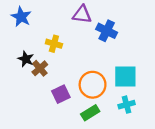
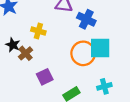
cyan square: (125, 76) -> (100, 48), moved
orange circle: (93, 85) -> (83, 53), moved

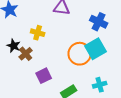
blue cross: (86, 19) -> (99, 22), moved
cyan square: (100, 48) -> (96, 49), turned -30

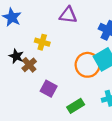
purple square: (44, 76) -> (49, 89), turned -35

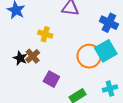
black star: (16, 56) -> (20, 58), moved

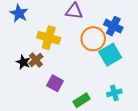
yellow cross: (45, 34) -> (49, 38), size x1.5
orange circle: (89, 56) -> (93, 39), moved

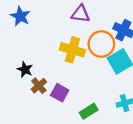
yellow cross: (49, 38) -> (72, 50), moved
brown cross: (36, 60) -> (39, 86), moved

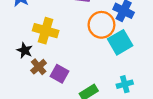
yellow cross: (72, 50) -> (46, 31), moved

